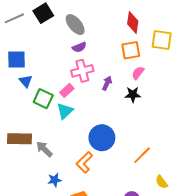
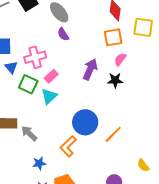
purple semicircle: (79, 47) -> (63, 34), turned 80
pink cross: (82, 71) -> (35, 57), moved
purple arrow: (107, 83) -> (90, 69), size x1.5
orange line: (142, 155) -> (113, 134), moved

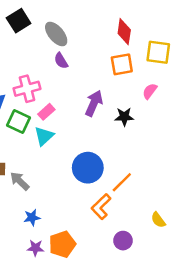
pink semicircle: (120, 59) -> (150, 91), moved
orange L-shape: (68, 146) -> (101, 207), moved

